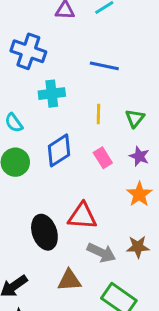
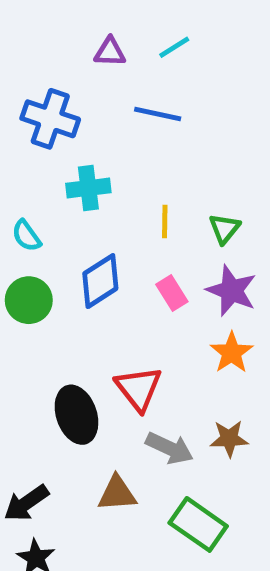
blue line: (104, 66) -> (158, 114), moved
purple star: (139, 156) -> (232, 291), size x1.5
red triangle: (82, 216) -> (139, 388), turned 48

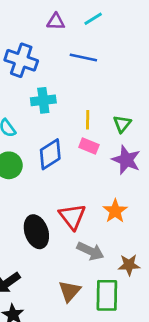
pink rectangle: (172, 293) -> (89, 146), moved, turned -36
orange star: (232, 353) -> (115, 211), moved
brown star: (229, 439) -> (129, 265), moved
brown triangle: (117, 493) -> (70, 291), moved, turned -45
green rectangle: (198, 524) -> (107, 295), turned 56

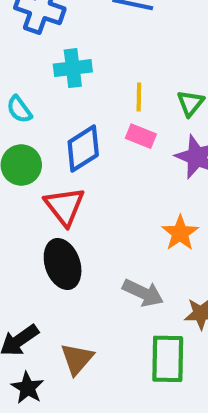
red triangle: (72, 216) -> (65, 206), moved
brown triangle: (70, 291) -> (77, 359), moved

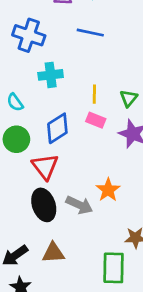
orange star: (180, 233) -> (108, 190), moved
gray arrow: (143, 293) -> (79, 205), moved
brown triangle: (77, 359) -> (53, 253), moved, turned 45

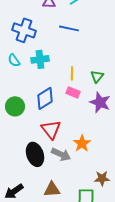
cyan semicircle: (15, 102) -> (14, 60), moved
red triangle: (45, 167) -> (51, 129), moved
brown triangle: (53, 253) -> (52, 189), moved

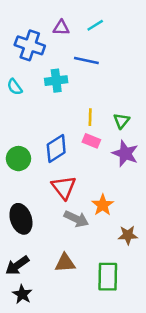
blue cross: (24, 30) -> (30, 45), moved
cyan cross: (40, 59) -> (56, 81), moved
cyan semicircle: (14, 60) -> (15, 87), moved
black ellipse: (35, 154) -> (21, 219), moved
brown star: (102, 178) -> (128, 235), moved

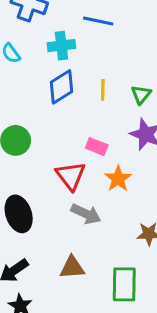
pink rectangle: (91, 141) -> (97, 147), moved
blue diamond: (56, 148) -> (61, 87), moved
orange star: (103, 205) -> (118, 179), moved

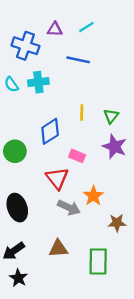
cyan cross: (61, 46) -> (38, 82), moved
blue diamond: (61, 87) -> (50, 131), moved
orange star: (118, 179) -> (93, 196), moved

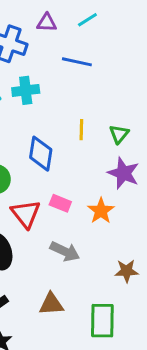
blue diamond: (50, 131) -> (41, 154), turned -48
pink rectangle: (77, 156) -> (60, 203), moved
red triangle: (57, 178) -> (26, 214), moved
orange star: (93, 196) -> (101, 211), moved

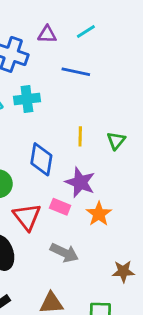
purple star: (123, 173) -> (80, 182), moved

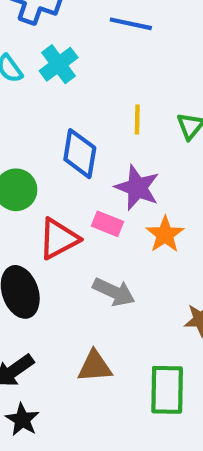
cyan cross: (27, 99) -> (59, 64), turned -30
red triangle: (27, 217) -> (59, 239), turned 40

